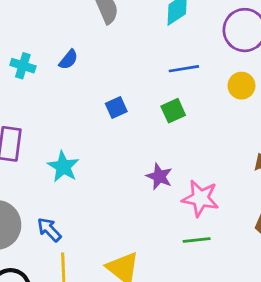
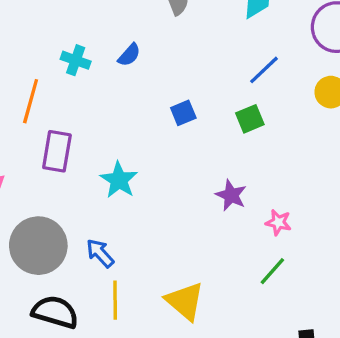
blue line: (184, 69) -> (264, 70), turned -36
pink star: (200, 198) -> (278, 222), size x0.6
green line: (197, 240) -> (272, 271), turned -44

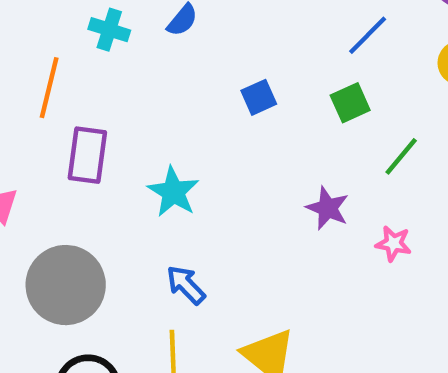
blue arrow: (100, 253) -> (186, 285), moved
green line: (272, 271) -> (401, 156), moved

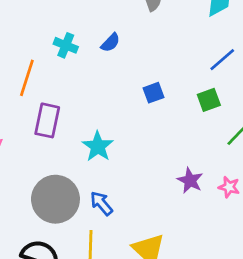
purple star: (328, 208) -> (190, 180), moved
gray circle: (66, 285) -> (55, 199), moved

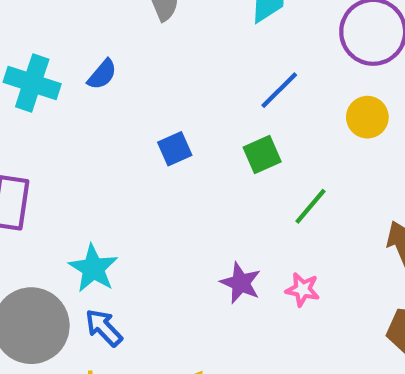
cyan cross: (66, 45) -> (32, 83), size x1.4
cyan star: (98, 146) -> (93, 268), moved

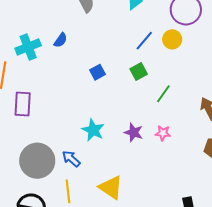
cyan cross: (32, 83) -> (28, 47), turned -35
yellow circle: (367, 117) -> (172, 39), moved
cyan star: (93, 268) -> (93, 130), moved

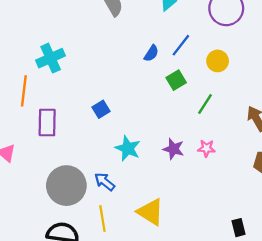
yellow circle: (172, 39) -> (218, 61), moved
blue semicircle: (61, 40) -> (151, 53), moved
blue square: (97, 72) -> (101, 109), moved

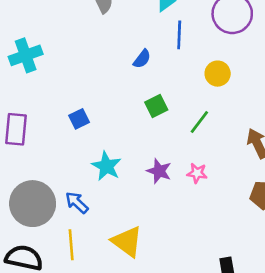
blue line: (181, 45) -> (179, 35), moved, turned -40
green square: (176, 80) -> (156, 106), moved

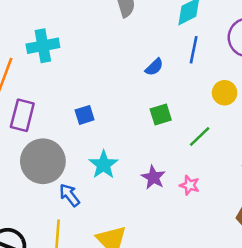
gray circle: (33, 204) -> (43, 161), moved

